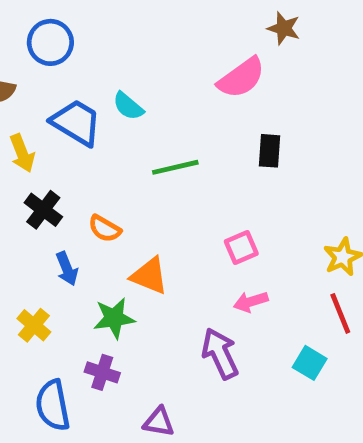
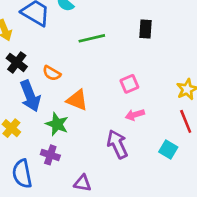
blue arrow: (67, 269) -> (30, 96), size x1.6
green star: (114, 318) -> (57, 124), turned 30

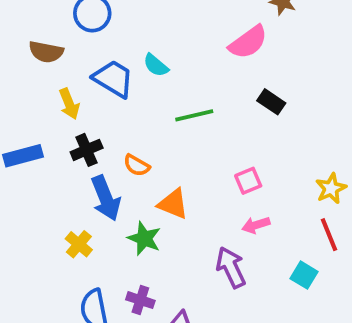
black rectangle: (145, 29) -> (271, 102), turned -60
black cross: (17, 62) -> (87, 150), turned 30
purple cross: (50, 155) -> (140, 300), moved

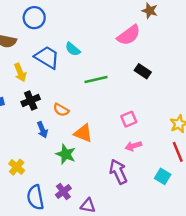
blue arrow: (106, 198) -> (42, 130), size x0.6
yellow cross: (79, 244) -> (17, 167), moved
purple cross: (140, 300) -> (63, 192), turned 35

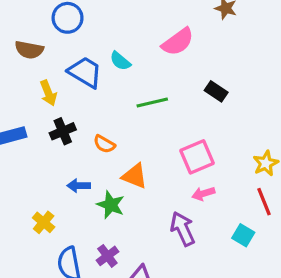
pink semicircle: (129, 35) -> (178, 42), moved
pink square: (129, 119) -> (197, 157), size x1.5
blue arrow: (42, 130) -> (79, 186), moved, turned 112

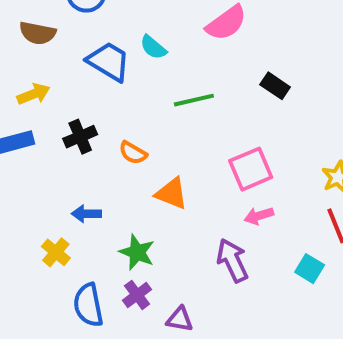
yellow arrow: (48, 93) -> (33, 94), moved, turned -90
blue arrow: (79, 186) -> (86, 214), moved
green star: (111, 205) -> (137, 252), moved

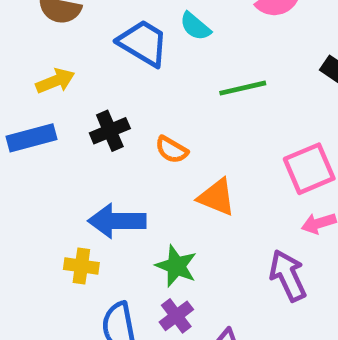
blue arrow: (86, 214) -> (117, 221), size x1.6
yellow cross: (56, 252) -> (81, 266), turned -32

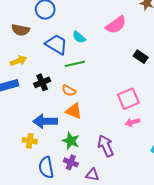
green line: (243, 88) -> (75, 64), moved
orange triangle: (217, 197) -> (74, 111), moved
purple arrow: (288, 276) -> (106, 146), moved
purple cross: (176, 316) -> (71, 162), turned -32

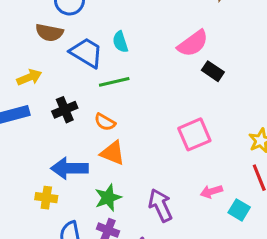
pink semicircle: (116, 25) -> (193, 43), moved
brown semicircle: (21, 30) -> (49, 33), moved
cyan semicircle: (79, 37) -> (120, 42), turned 32
pink arrow: (132, 122) -> (211, 191), moved
green star: (71, 141) -> (108, 198), turned 30

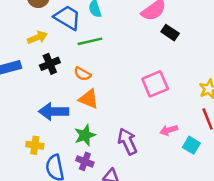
yellow arrow: (29, 77) -> (37, 38), moved
yellow cross: (46, 198) -> (35, 145), moved

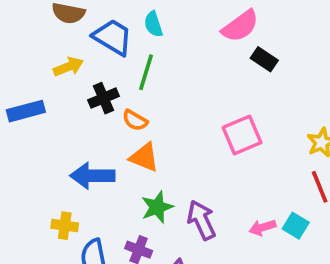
green line: (90, 41) -> (146, 72), turned -60
black cross: (50, 64) -> (103, 98), moved
pink arrow: (169, 130) -> (262, 227), moved
green star: (85, 135) -> (157, 207), moved

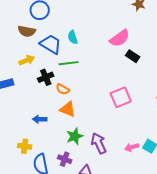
green line: (146, 72) -> (69, 63), turned 66
blue arrow: (92, 176) -> (40, 119), size x0.6

